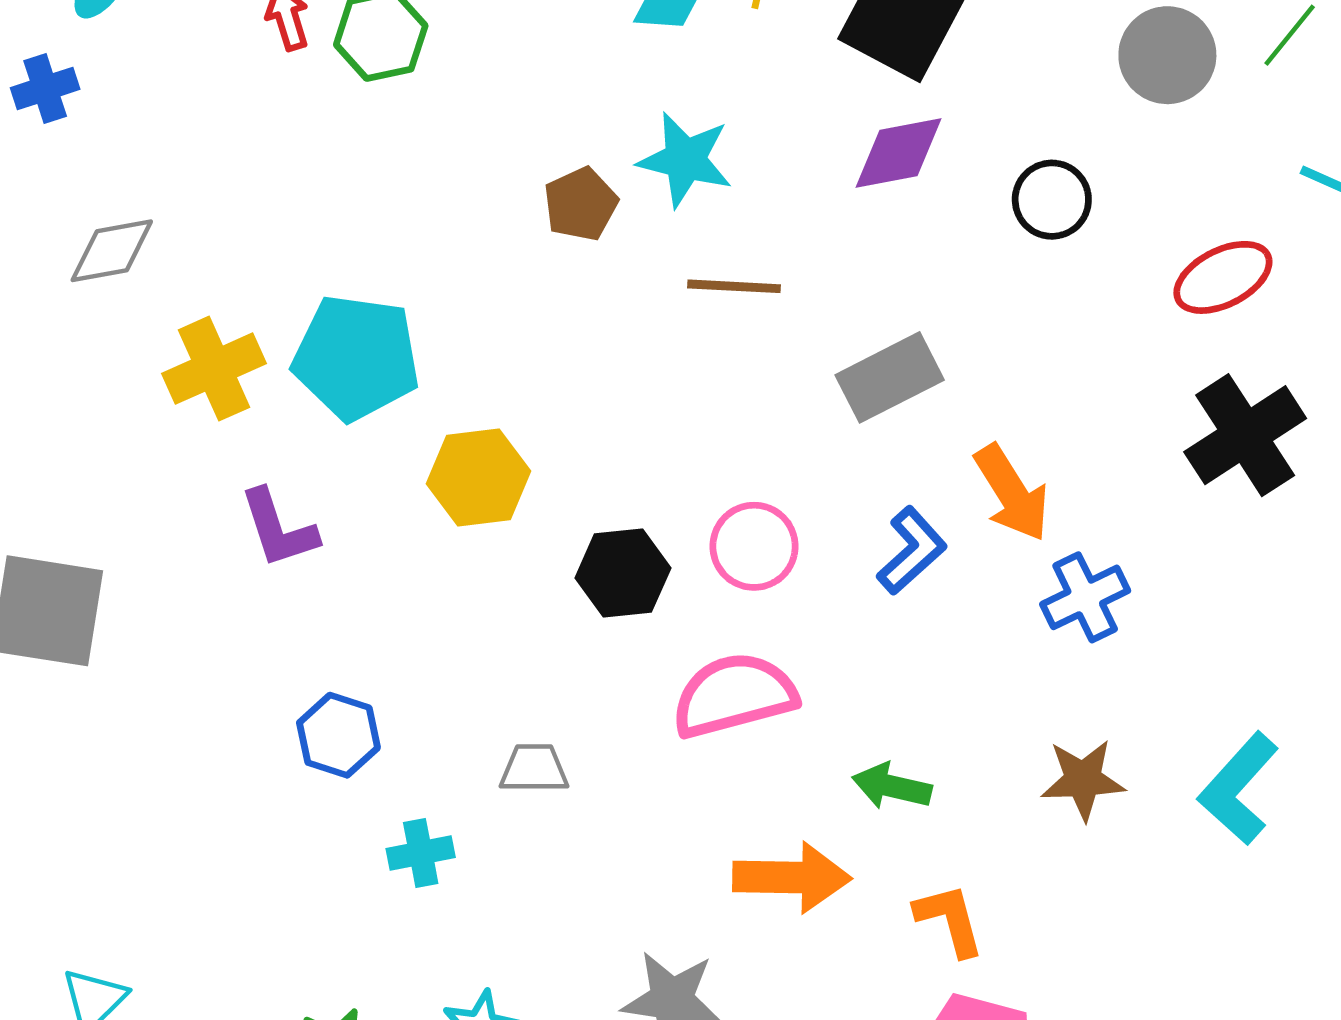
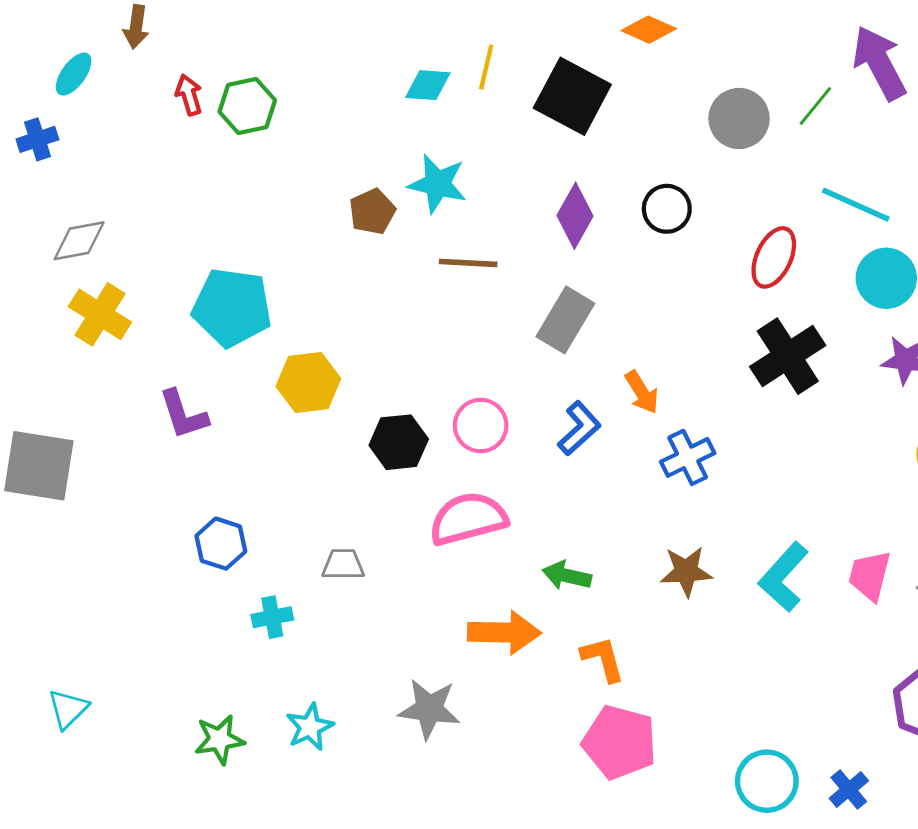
purple diamond: (898, 153) -> (575, 216), moved, turned -50
red ellipse: (1223, 277) -> (774, 257), turned -38
yellow cross: (214, 369) -> (100, 314), moved, turned -34
gray rectangle: (890, 377) -> (565, 320), turned -32
orange arrow: (1012, 493) -> (642, 392), size x0.7

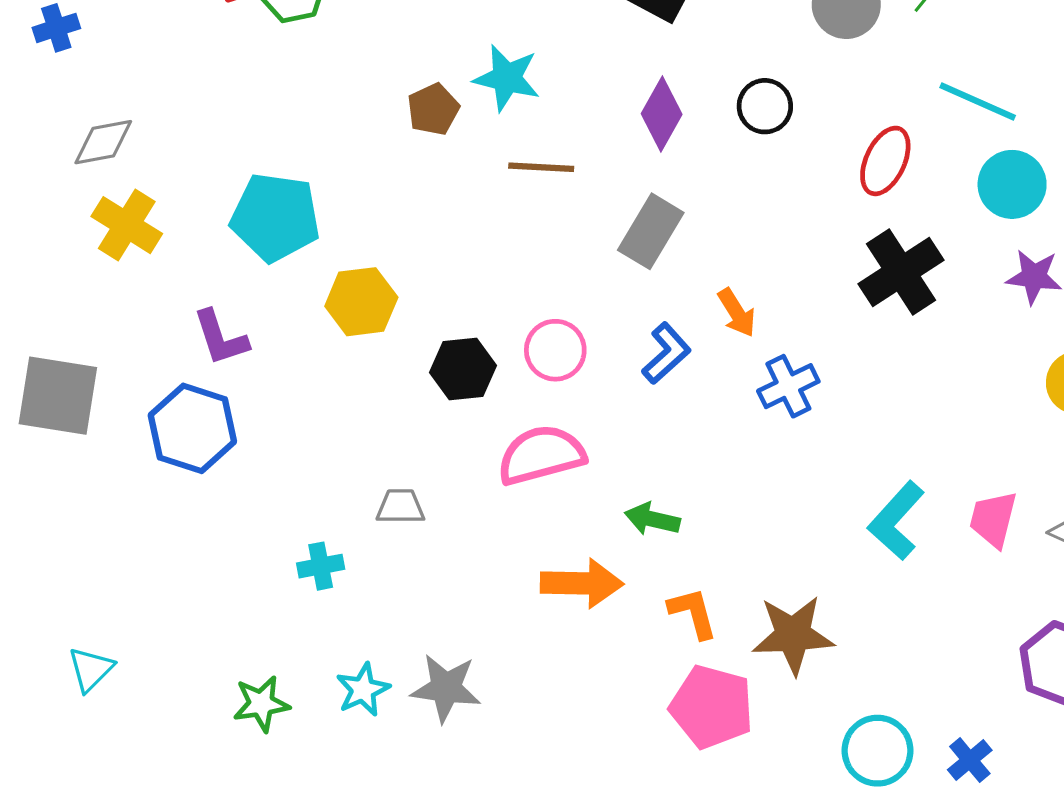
blue hexagon: (221, 544) -> (192, 428), moved, size x1.5
brown star: (686, 571) -> (793, 635), moved, size x1.4
gray star: (429, 709) -> (446, 688), moved

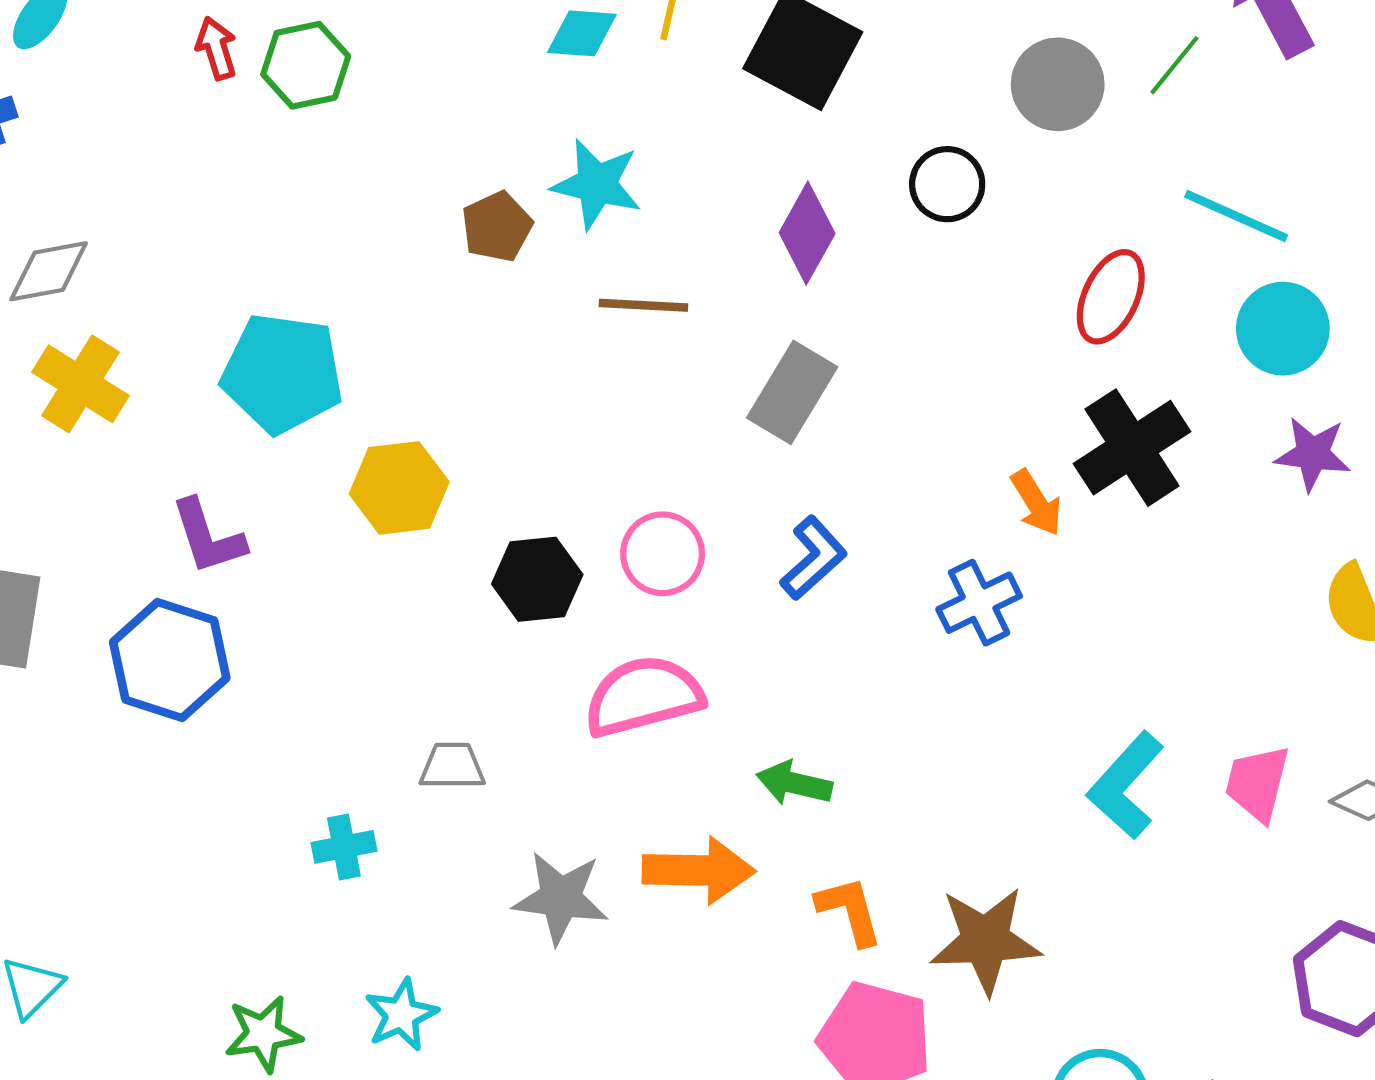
black circle: (765, 106) -> (947, 184), moved
orange arrow: (737, 313) -> (1036, 503), moved
gray star: (446, 688) -> (561, 898), moved

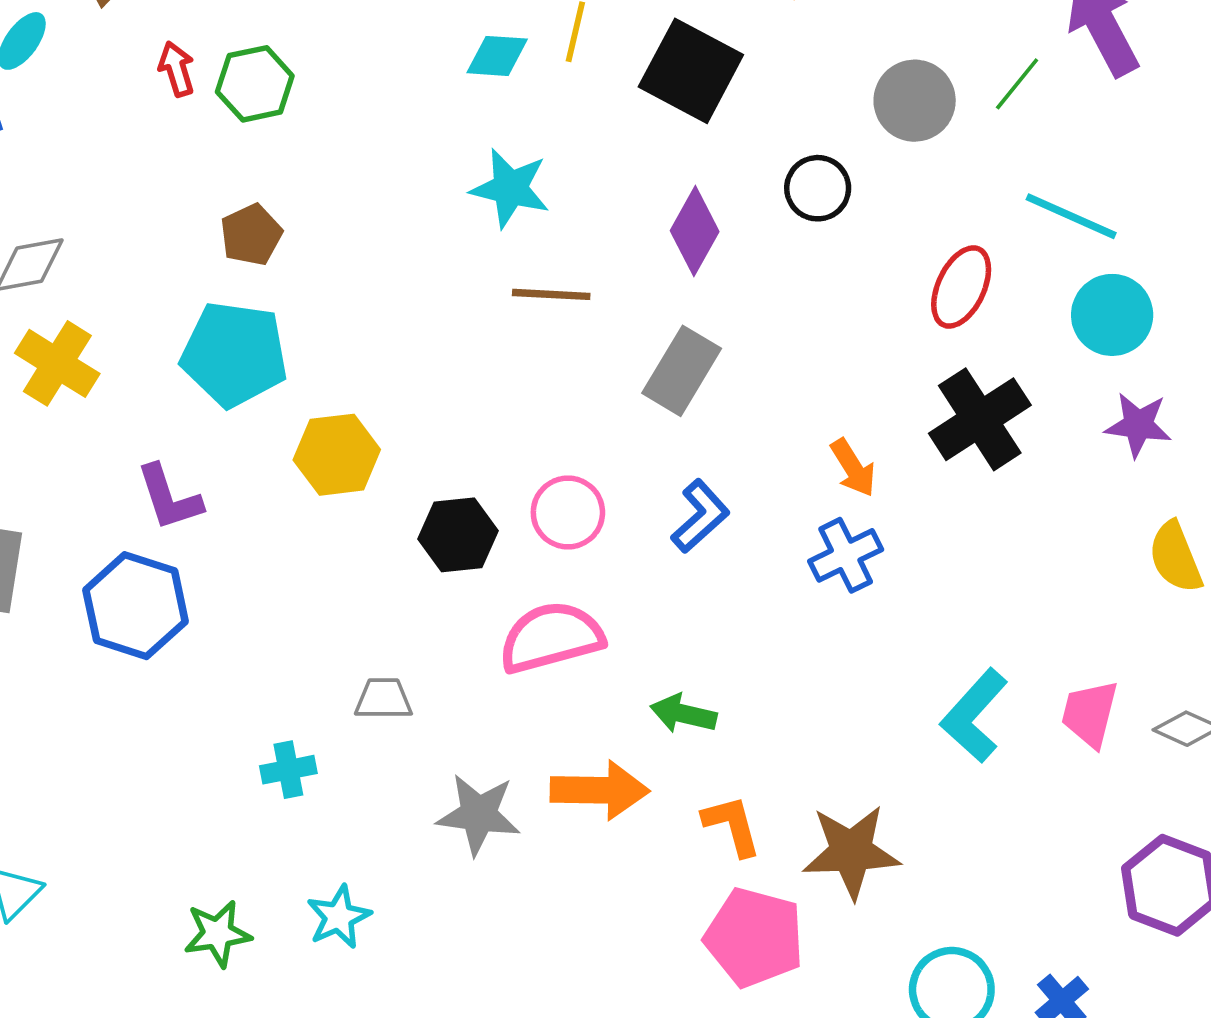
brown pentagon: (497, 227) -> (251, 235), moved
orange arrow: (1036, 503) -> (853, 468), moved

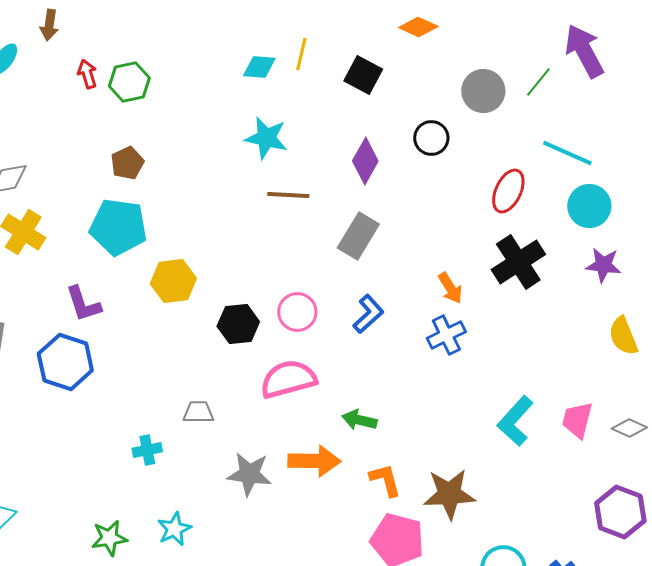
black square: (691, 71) -> (363, 75), size x0.7

